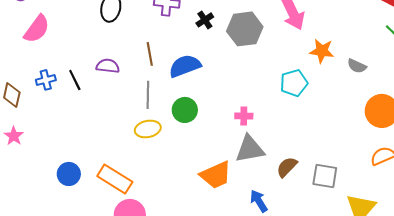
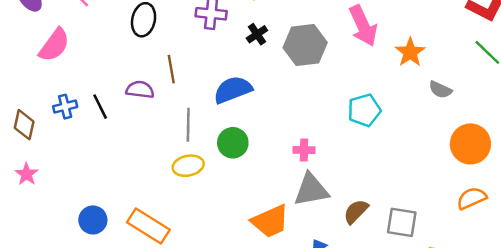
orange star: (322, 51) -> (410, 52), moved, turned 30
brown line: (150, 54) -> (171, 69), moved

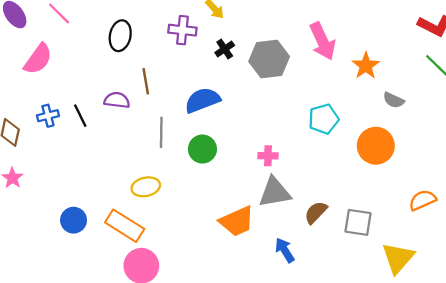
orange circle: (470, 144) -> (376, 146), moved
yellow ellipse: (188, 166) -> (146, 187), moved

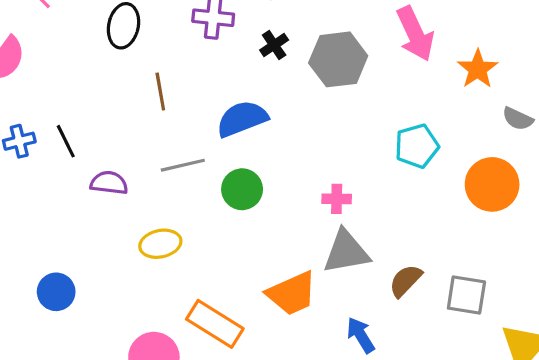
purple semicircle: (117, 100) -> (109, 183), moved
gray line: (161, 132) -> (183, 165), turned 76
orange rectangle: (125, 226) -> (215, 324), moved

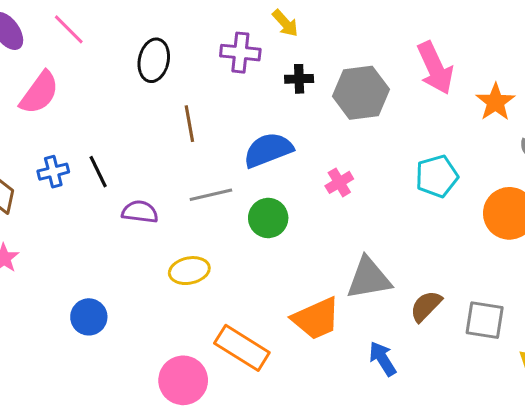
black cross: (274, 45) -> (299, 79), turned 32
pink cross: (337, 199) -> (339, 182), moved, turned -32

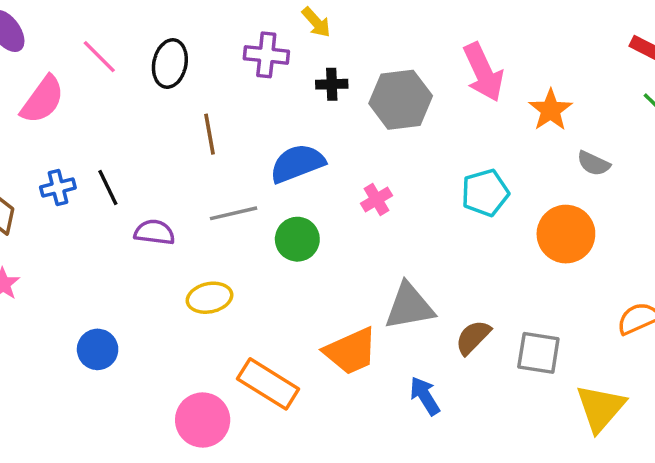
pink line: (69, 29) -> (99, 57), moved

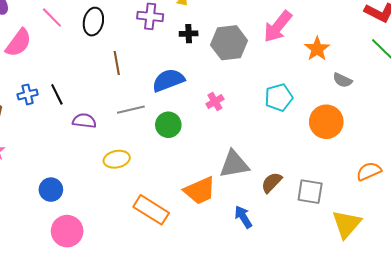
pink arrow: (483, 72) -> (278, 27), turned 64
pink circle: (203, 420) -> (67, 231), moved

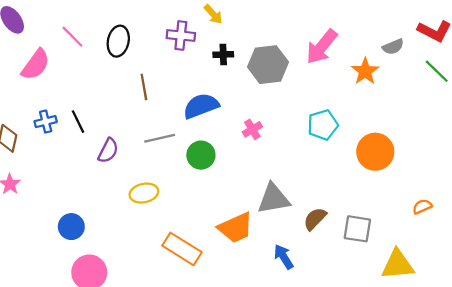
gray semicircle: (342, 80) -> (393, 47), moved, turned -48
purple semicircle: (84, 121) -> (108, 151), turned 110
orange semicircle: (369, 171) -> (422, 206), size x0.7
yellow triangle: (347, 224) -> (398, 265), turned 44

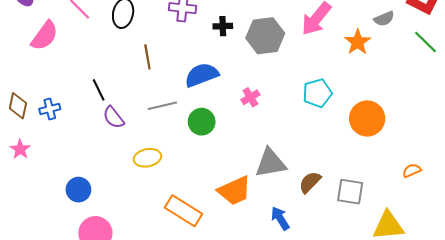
blue cross: (46, 122) -> (50, 109), moved
black line: (78, 122) -> (99, 90), moved
purple semicircle: (108, 151) -> (113, 117), turned 115

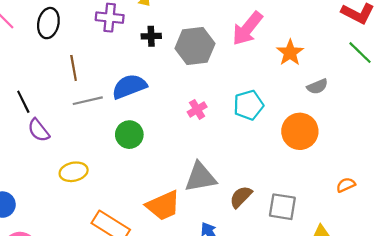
gray semicircle: (384, 19) -> (317, 86), moved
pink cross: (250, 97) -> (197, 109), moved
gray line: (162, 106) -> (88, 101), moved

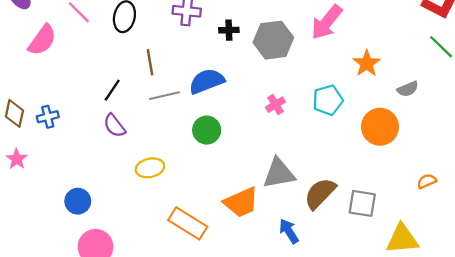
orange star: (290, 53) -> (367, 63), moved
gray semicircle: (317, 86) -> (408, 89), moved
black line: (23, 102) -> (112, 90), moved, turned 60
brown semicircle: (241, 197) -> (320, 193), size x1.4

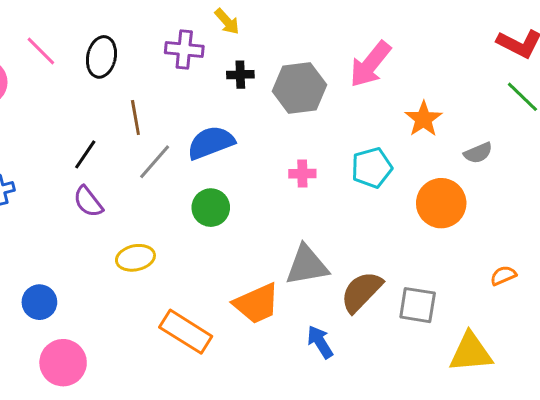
gray line: (164, 96) -> (155, 162), turned -36
pink cross: (276, 105) -> (302, 174), turned 30

